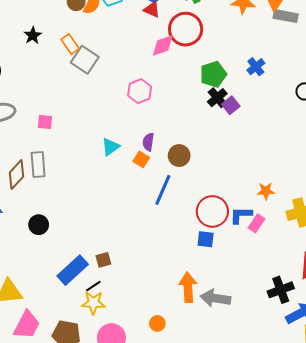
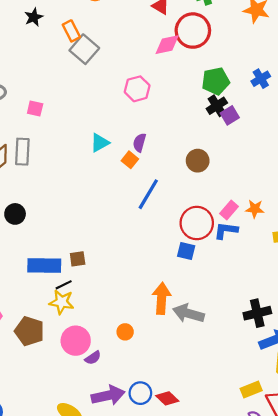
brown circle: (179, 156) -> (198, 161), moved
pink rectangle: (256, 223) -> (229, 210), moved
blue rectangle: (73, 270) -> (44, 265), turned 36

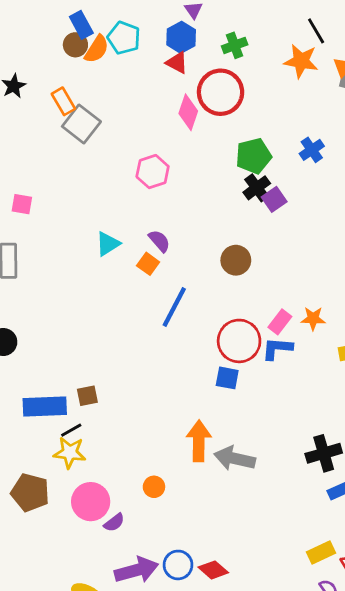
pink diamond: (167, 45) -> (188, 112), turned -56
purple semicircle: (139, 143) -> (159, 241), turned 126

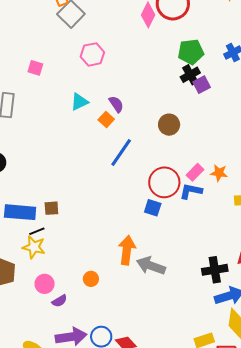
pink hexagon: (153, 172) -> (92, 54), moved
pink square: (22, 204) -> (35, 68), moved
pink circle: (91, 502) -> (45, 284), size x0.7

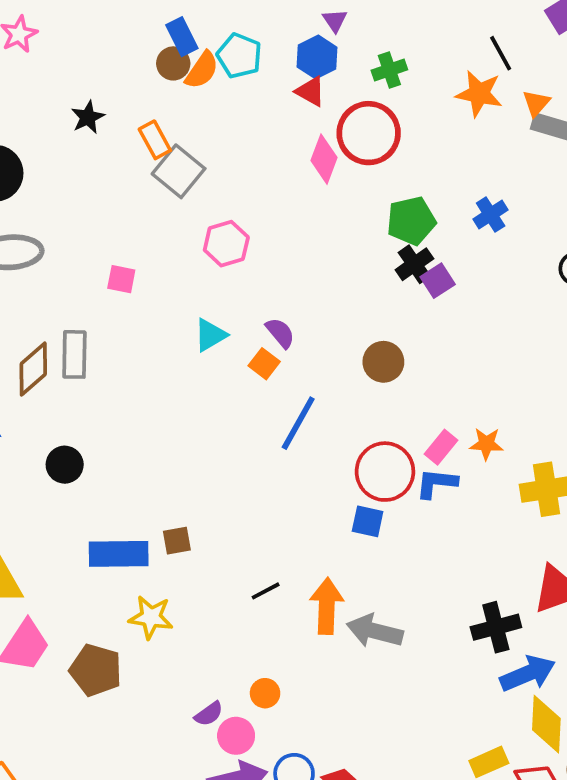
black line: (37, 231) -> (266, 591), moved
orange circle: (91, 279) -> (265, 693), moved
pink circle: (45, 284) -> (236, 736), moved

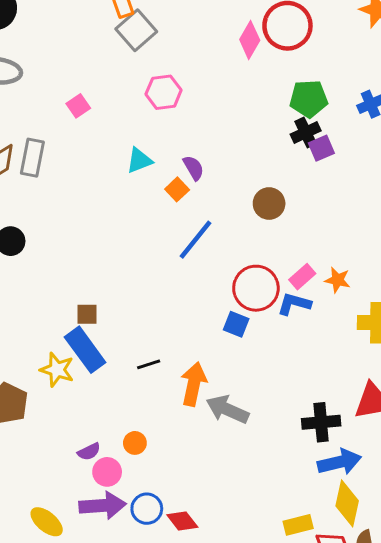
pink square: (121, 279) -> (78, 106), turned 35
blue rectangle: (119, 554) -> (85, 350), moved, turned 45

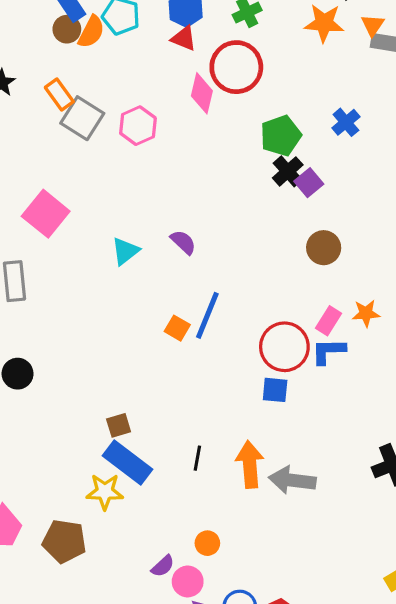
pink hexagon: (164, 92) -> (138, 126), moved
pink square: (78, 106) -> (46, 214), size x1.8
orange square: (177, 189) -> (177, 328), moved
brown circle: (269, 204) -> (324, 248), moved
black line: (149, 364) -> (197, 458), turned -45

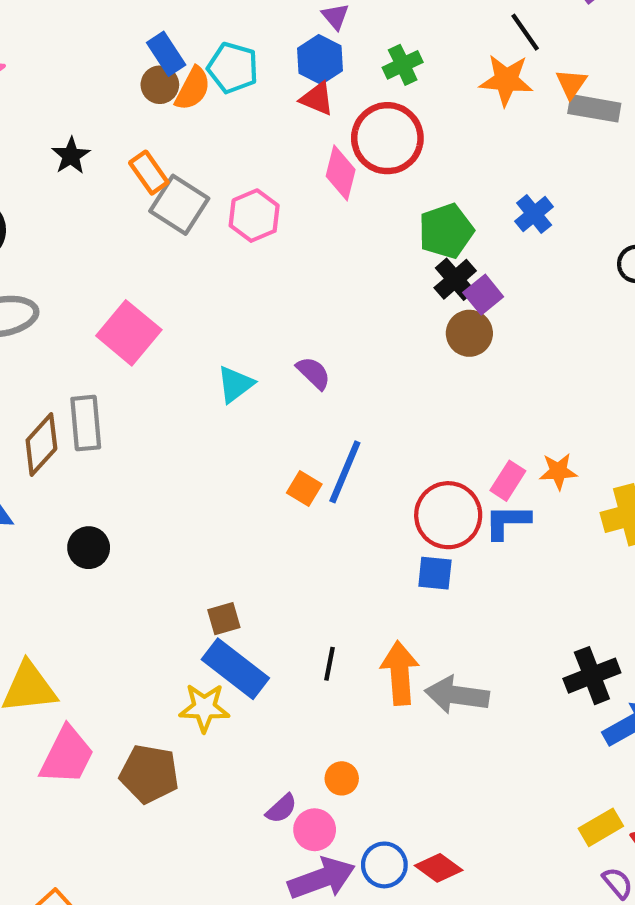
brown circle: (324, 248) -> (469, 333), moved

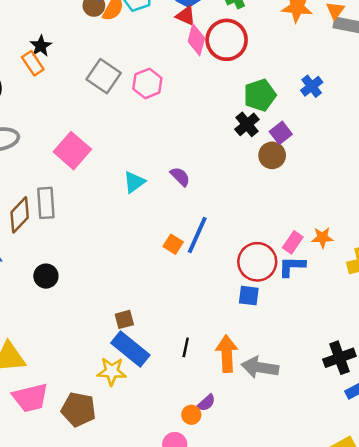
orange rectangle: (149, 173) -> (33, 63), moved
pink diamond: (341, 173) -> (196, 40), moved
black cross: (455, 279) -> (247, 124), moved
pink trapezoid: (67, 756) -> (30, 398), turned 48
purple semicircle: (281, 809) -> (206, 403), moved

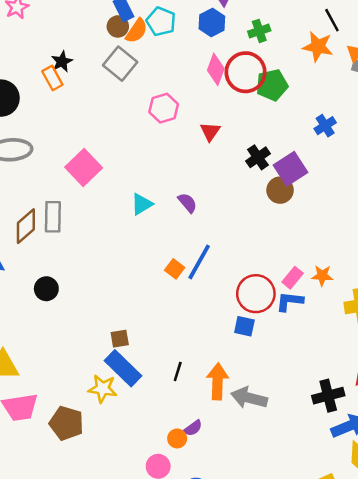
red triangle: (186, 16) -> (210, 132), moved, turned 35
gray square: (104, 76) -> (120, 64), moved
green pentagon: (260, 95) -> (272, 85), moved
purple square: (281, 133) -> (291, 169), size x1.5

